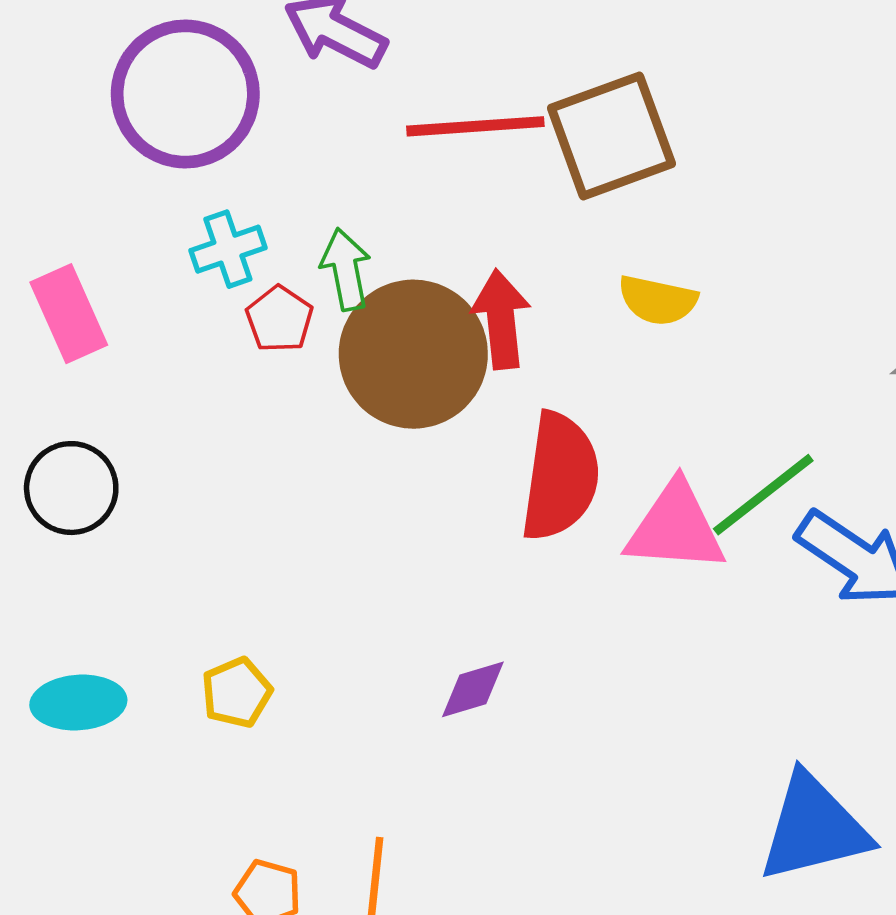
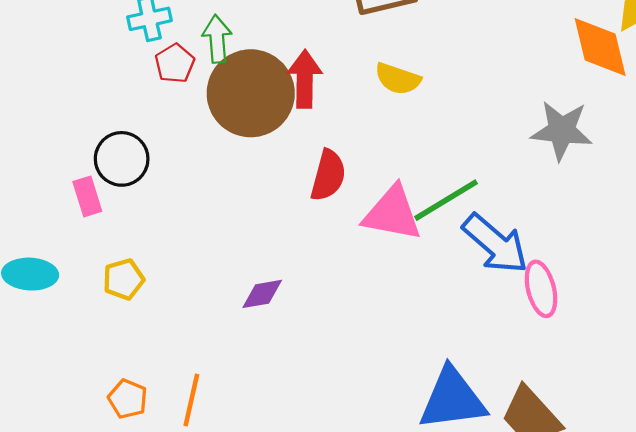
pink rectangle: (69, 314) -> (87, 196), moved, size x0.7
red semicircle: (560, 477) -> (328, 175), size x0.7
black circle: (71, 488) -> (122, 159), moved

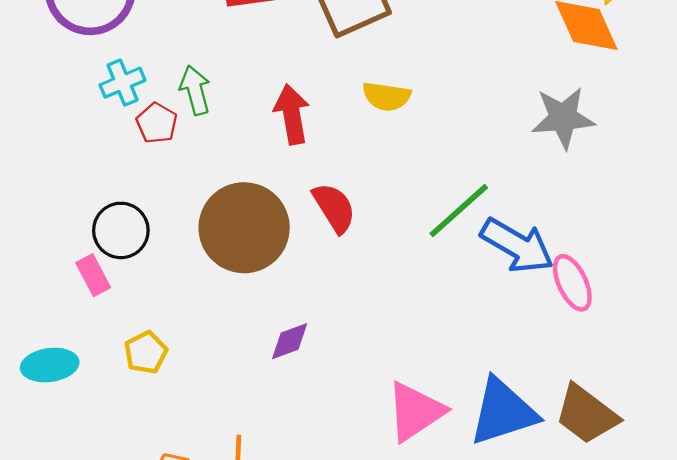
brown circle: (251, 93) -> (244, 228), moved
red semicircle: (328, 175) -> (334, 208), turned -36
pink triangle: (392, 213) -> (415, 412), moved, turned -34

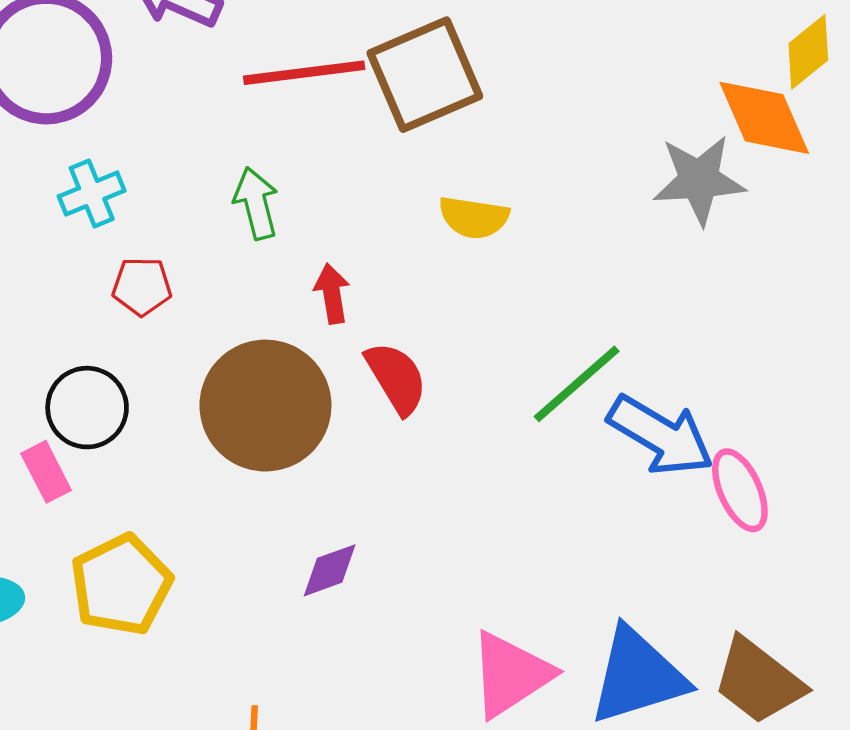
green arrow: (195, 90) -> (256, 203), moved
red arrow: (292, 114) -> (332, 294), moved, size x0.7
gray star: (563, 118) -> (699, 180), moved
red pentagon: (157, 123) -> (142, 286), moved, turned -30
yellow pentagon: (146, 353) -> (121, 585), size x1.6

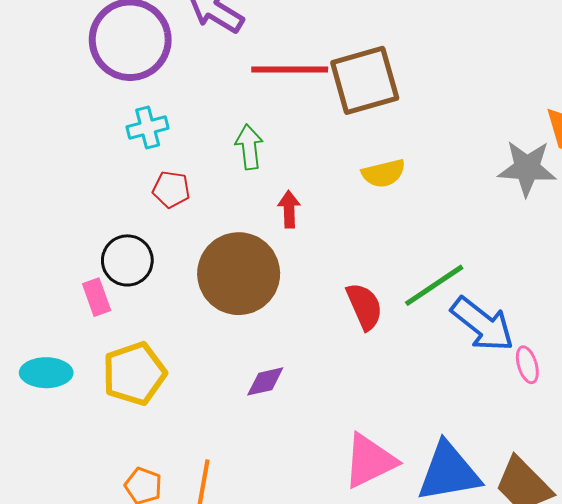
yellow semicircle: (474, 217) -> (384, 173), turned -30
red semicircle: (396, 378) -> (364, 306), moved
pink ellipse: (740, 490) -> (527, 365), size x0.7

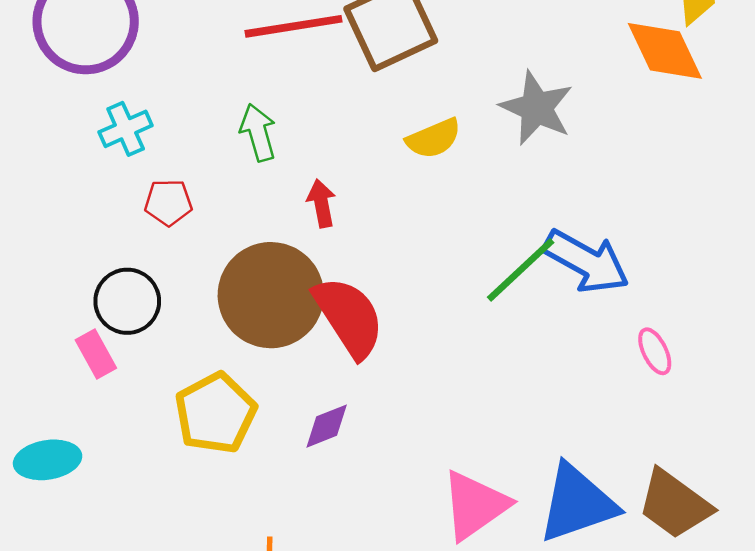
gray star: (527, 168) -> (537, 108), moved, turned 30
red semicircle: (364, 306) -> (349, 317), moved, size x1.4
blue arrow: (482, 324) -> (586, 261), moved
yellow pentagon: (134, 374) -> (215, 413), moved

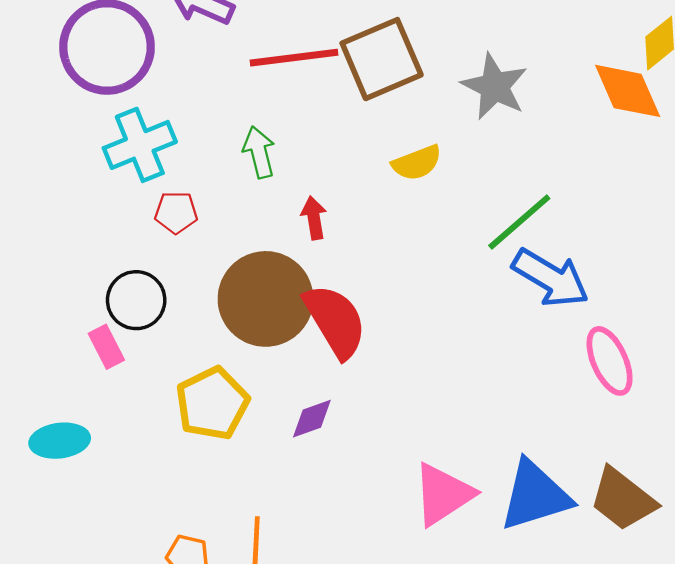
gray star: (537, 108) -> (495, 86), moved
cyan cross: (126, 129) -> (140, 145), size x1.5
green line: (521, 270) -> (519, 222), moved
pink ellipse: (655, 351) -> (610, 361), size x1.6

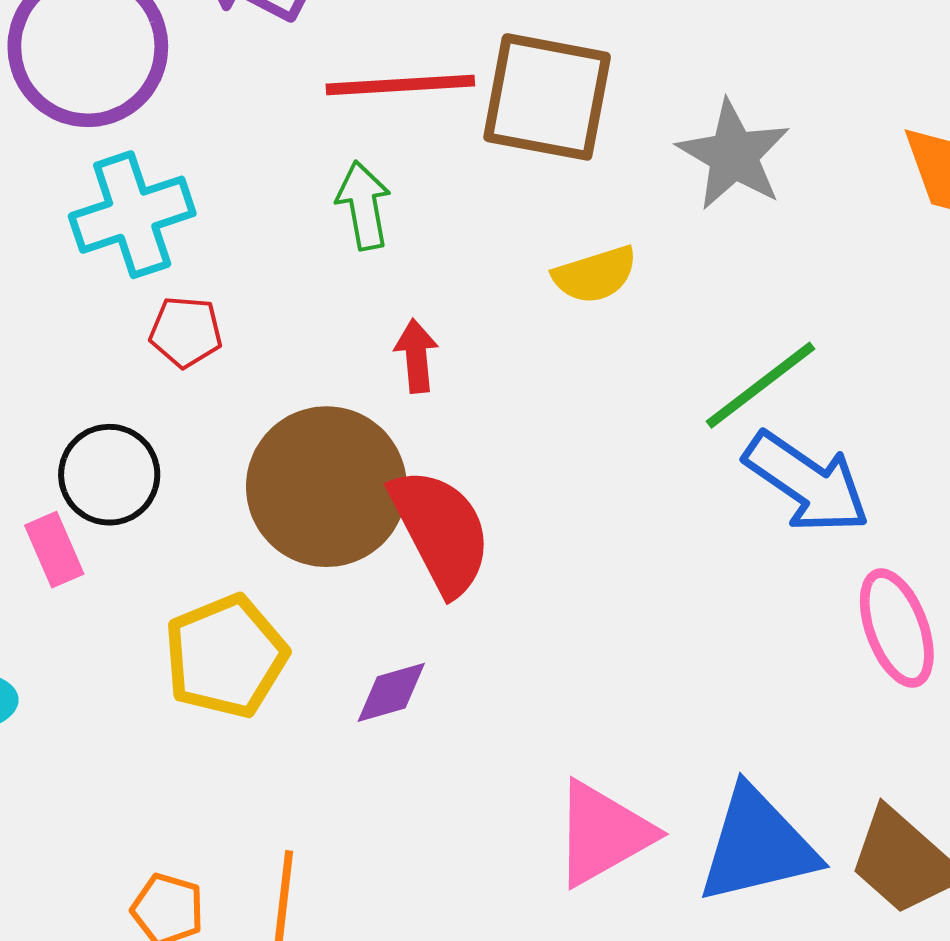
brown square: (382, 59) -> (547, 97), turned 30
green arrow: (259, 152) -> (364, 205), moved

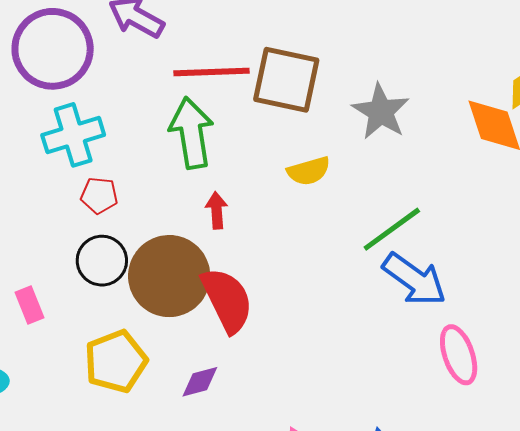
green arrow: (364, 205) -> (191, 133), size x1.6
black circle: (109, 475) -> (102, 261), moved

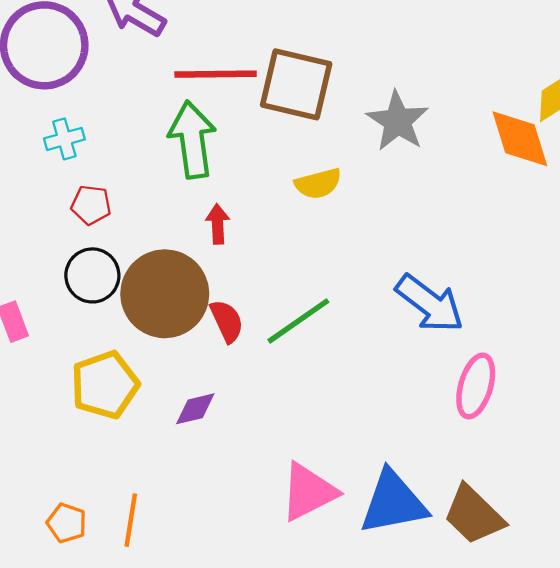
cyan cross: (73, 135) -> (64, 139), size x0.6
green line: (392, 229) -> (298, 321), moved
red semicircle: (227, 300) -> (227, 321), size x0.6
pink ellipse: (459, 355) -> (476, 386), turned 34

